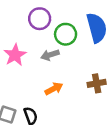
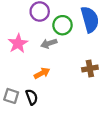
orange arrow: (54, 89) -> (42, 73), moved

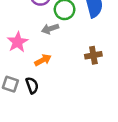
pink star: (18, 43) -> (18, 42), moved

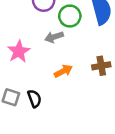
orange arrow: (43, 60) -> (63, 71), moved

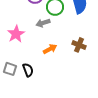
brown cross: (101, 66) -> (79, 45), turned 32

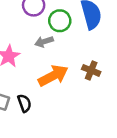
orange arrow: (50, 49) -> (53, 76), size x1.6

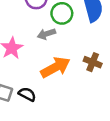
black semicircle: (24, 103) -> (27, 94), turned -42

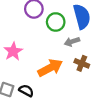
gray arrow: (46, 34) -> (72, 42), moved

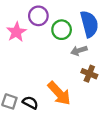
pink star: (13, 51) -> (16, 32), moved
orange arrow: (50, 68) -> (59, 93), moved, turned 75

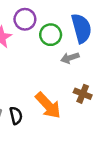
brown cross: (89, 74) -> (83, 94), moved
black semicircle: (30, 103) -> (16, 116), turned 49

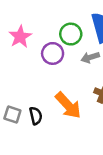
purple circle: (25, 19) -> (53, 53), moved

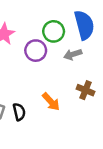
orange arrow: (68, 105) -> (51, 102), size x0.7

